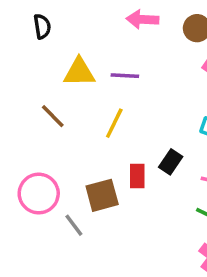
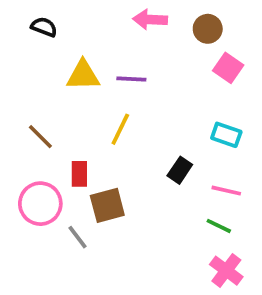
black semicircle: (42, 26) -> (44, 27), turned -60
brown line: (53, 116) -> (40, 137), moved
red rectangle: (137, 176) -> (79, 174), moved

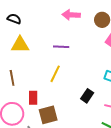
yellow triangle: (83, 75) -> (20, 45), moved
brown line: (40, 137) -> (12, 78), turned 35

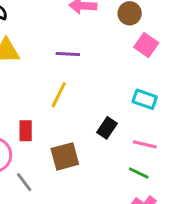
brown square: (48, 115) -> (65, 156), moved

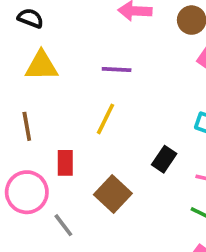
brown square: (65, 156) -> (113, 194), turned -32

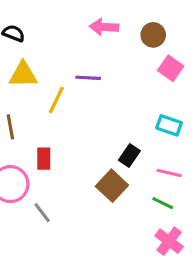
yellow line: (106, 119) -> (56, 100), moved
brown square: (113, 194) -> (112, 186), moved

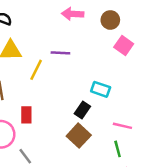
cyan rectangle: (169, 125) -> (101, 89), moved
black rectangle: (129, 156) -> (82, 110), moved
green line: (163, 203) -> (118, 149), turned 49

